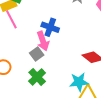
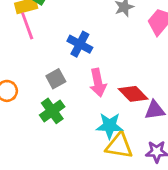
pink arrow: (43, 41) -> (98, 83), moved

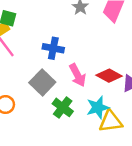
gray square: (56, 79) -> (42, 82), size x1.5
green cross: (52, 111) -> (63, 107), moved

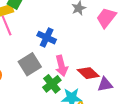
green cross: (63, 107) -> (52, 84), moved

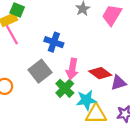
pink arrow: (61, 66) -> (72, 69), turned 30

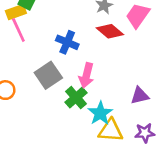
red diamond: (100, 73) -> (110, 31), moved
cyan star: (86, 100) -> (100, 113), turned -30

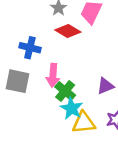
gray square: (48, 75) -> (18, 81), turned -35
green cross: (76, 98) -> (65, 91), moved

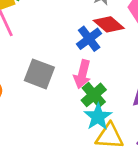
blue cross: (30, 48) -> (89, 39), moved, turned 30

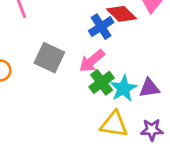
pink arrow: (82, 74) -> (92, 61), turned 32
cyan star: (98, 117) -> (124, 88), moved

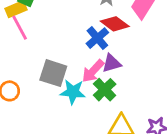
cyan star: (124, 88) -> (73, 92), moved, turned -30
purple triangle: (149, 88) -> (112, 63), moved

